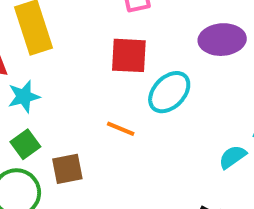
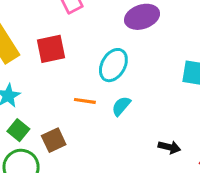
red square: (129, 55) -> (51, 49), moved
cyan semicircle: (233, 157) -> (121, 106), moved

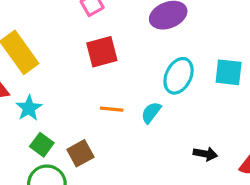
red square: (51, 49) -> (102, 52), moved
cyan ellipse: (113, 65) -> (179, 76), moved

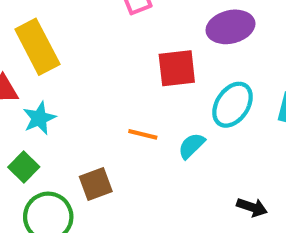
red square: (102, 52) -> (177, 68), moved
green square: (42, 145) -> (24, 167), moved

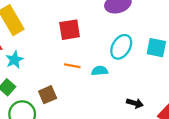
red square: (177, 68) -> (70, 30), moved
cyan semicircle: (192, 146) -> (100, 71), turned 42

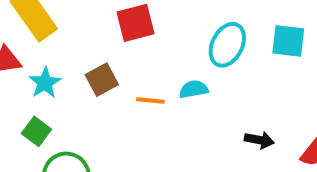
orange line: (72, 66) -> (150, 100), moved
brown square: (48, 95) -> (102, 80), moved

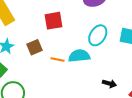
cyan semicircle: (194, 89) -> (79, 56), size x1.5

